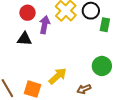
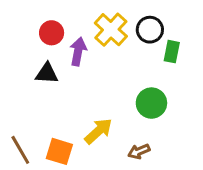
green circle: (102, 66) -> (151, 103), moved

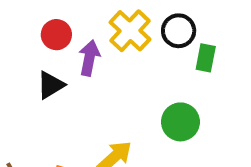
black triangle: (47, 73) -> (51, 85), turned -35

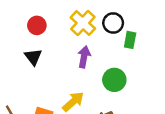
purple arrow: (89, 58) -> (84, 57), moved
black triangle: (51, 85) -> (33, 57), turned -36

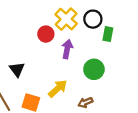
red circle: (37, 25) -> (46, 34), moved
black triangle: (33, 57) -> (17, 69), moved

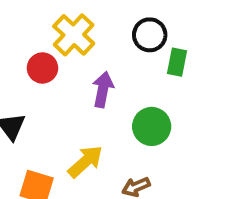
yellow cross: (66, 19) -> (74, 35), moved
red circle: (46, 34) -> (42, 68), moved

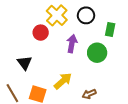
black circle: (150, 35) -> (86, 15), moved
green circle: (152, 126) -> (97, 53), moved

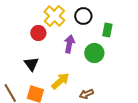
black triangle: (25, 63) -> (31, 64), moved

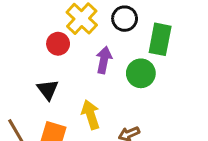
green rectangle: (107, 30) -> (160, 39), size x1.5
yellow arrow: (60, 81) -> (91, 115), turned -66

